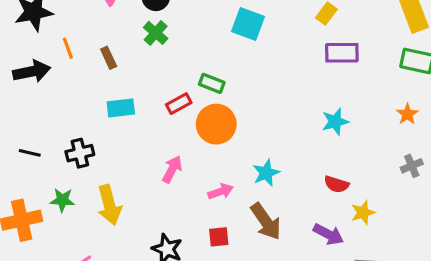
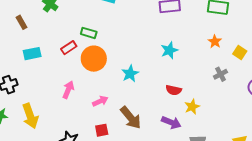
cyan star: (266, 173) -> (130, 74), moved

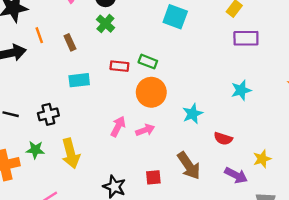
red rectangle: (69, 48) -> (119, 66), moved, turned 35
red semicircle: (174, 90) -> (223, 139), moved
pink arrow: (100, 101) -> (145, 130), moved

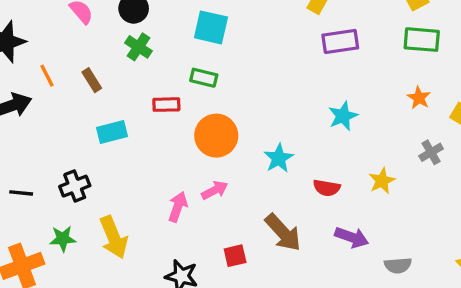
cyan square: (175, 17) -> (211, 27), moved
green rectangle: (148, 62) -> (204, 78), moved
pink arrow: (118, 126) -> (178, 207), moved
yellow star: (262, 159) -> (382, 181), moved

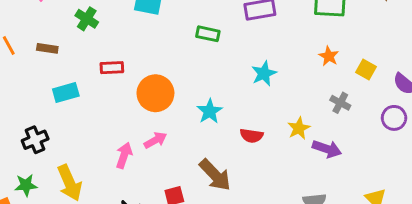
green rectangle: (204, 78) -> (208, 34), moved
brown rectangle: (92, 80) -> (47, 48), turned -48
gray cross: (431, 152) -> (340, 103), turned -30
purple arrow: (352, 237) -> (327, 149), moved

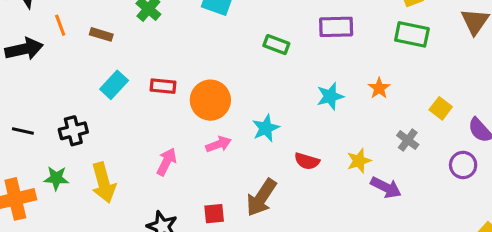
orange star: (329, 56) -> (379, 88), moved
red rectangle: (112, 68) -> (163, 86), moved
cyan rectangle: (66, 92) -> (114, 85), turned -40
pink arrow: (155, 140) -> (219, 144), moved
brown arrow: (215, 175) -> (261, 198), turned 69

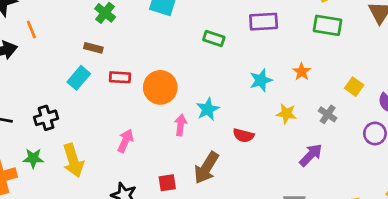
brown rectangle: (101, 34) -> (93, 48), moved
pink arrow: (219, 144) -> (181, 125), moved, turned -60
yellow star: (359, 161) -> (286, 114), moved, turned 30
purple arrow: (386, 187) -> (311, 155), turned -70

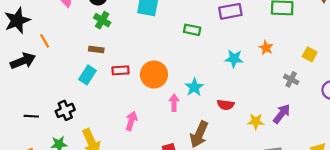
cyan star: (261, 80) -> (234, 59), turned 30
yellow star: (286, 114) -> (256, 121), moved

